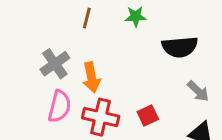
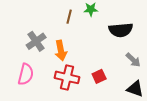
brown line: (87, 18) -> (69, 17), moved
pink semicircle: (59, 106) -> (26, 74), moved

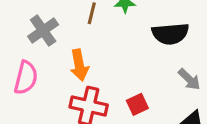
gray cross: (36, 41) -> (43, 31), moved
pink semicircle: (26, 74) -> (26, 78), moved

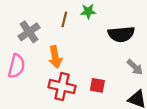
red square: (137, 104) -> (97, 85), turned 35

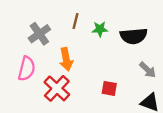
green star: (88, 11) -> (100, 29), moved
red cross: (62, 87) -> (57, 88), moved, turned 30

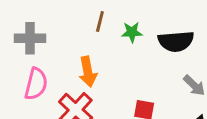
gray cross: (39, 34) -> (30, 38), moved, turned 35

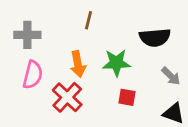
green star: (132, 32) -> (116, 63), moved, size x1.5

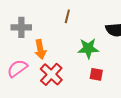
orange arrow: (78, 64) -> (40, 49), moved
pink semicircle: (33, 75) -> (17, 68), moved, turned -140

